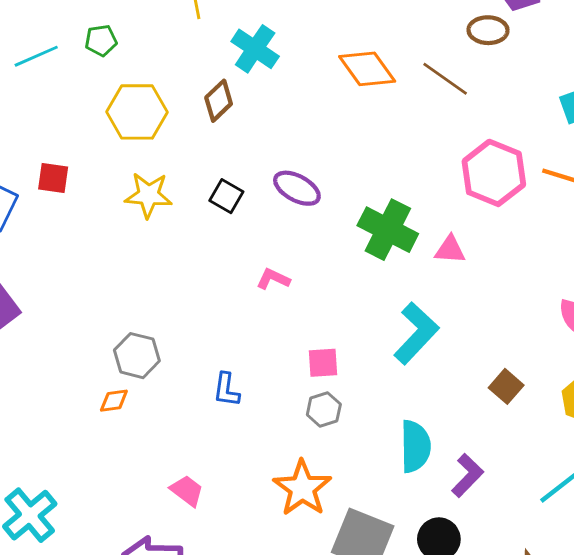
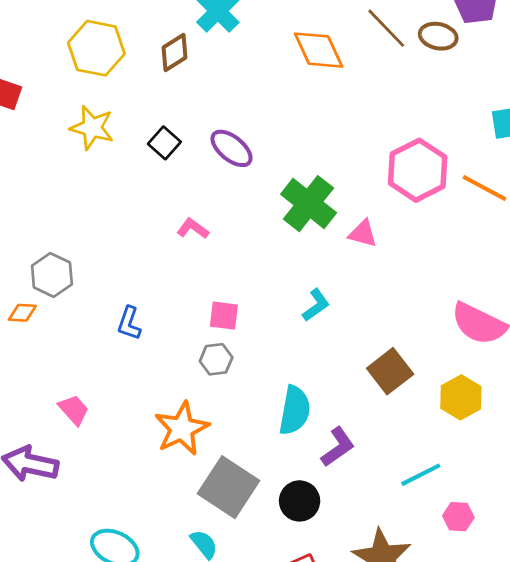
brown line: (445, 79) -> (386, 28), moved
cyan L-shape: (416, 333) -> (316, 305), size x0.6
brown square: (506, 386) -> (390, 371), size x1.4

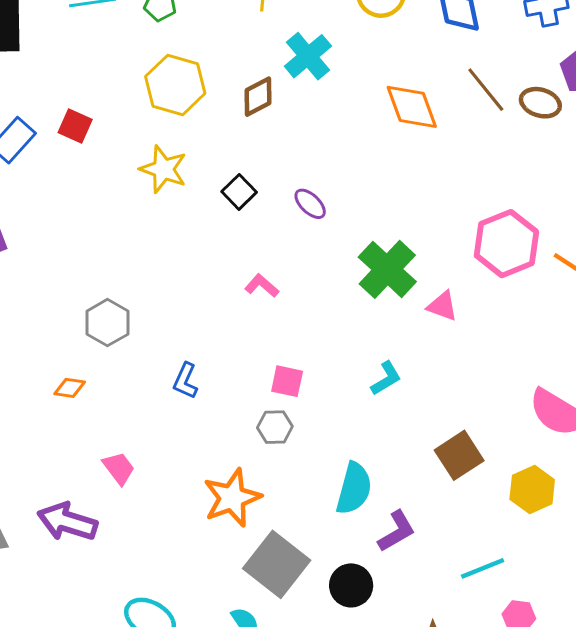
purple ellipse: (231, 148) -> (310, 204), size x0.7
orange diamond: (22, 313) -> (70, 388), moved

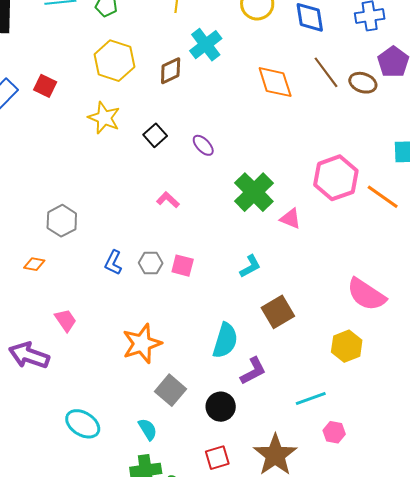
gray hexagon: (275, 427) -> (151, 263), moved
brown square: (459, 455) -> (278, 312), moved
gray square: (277, 564) -> (170, 390), size x0.7

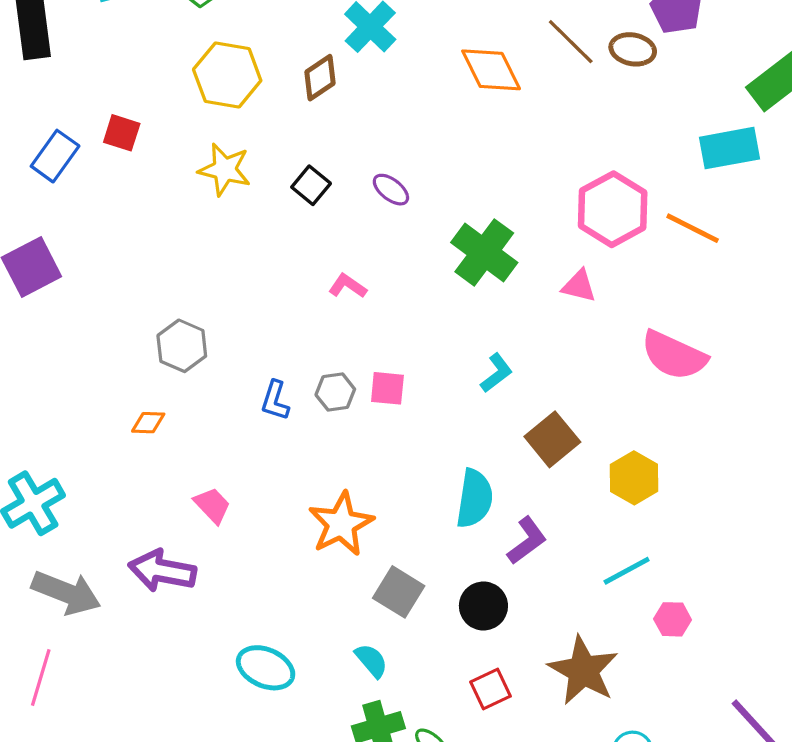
pink triangle: (291, 219) -> (579, 286), moved
pink semicircle: (366, 294) -> (674, 355), moved
yellow hexagon: (347, 346) -> (634, 478), moved

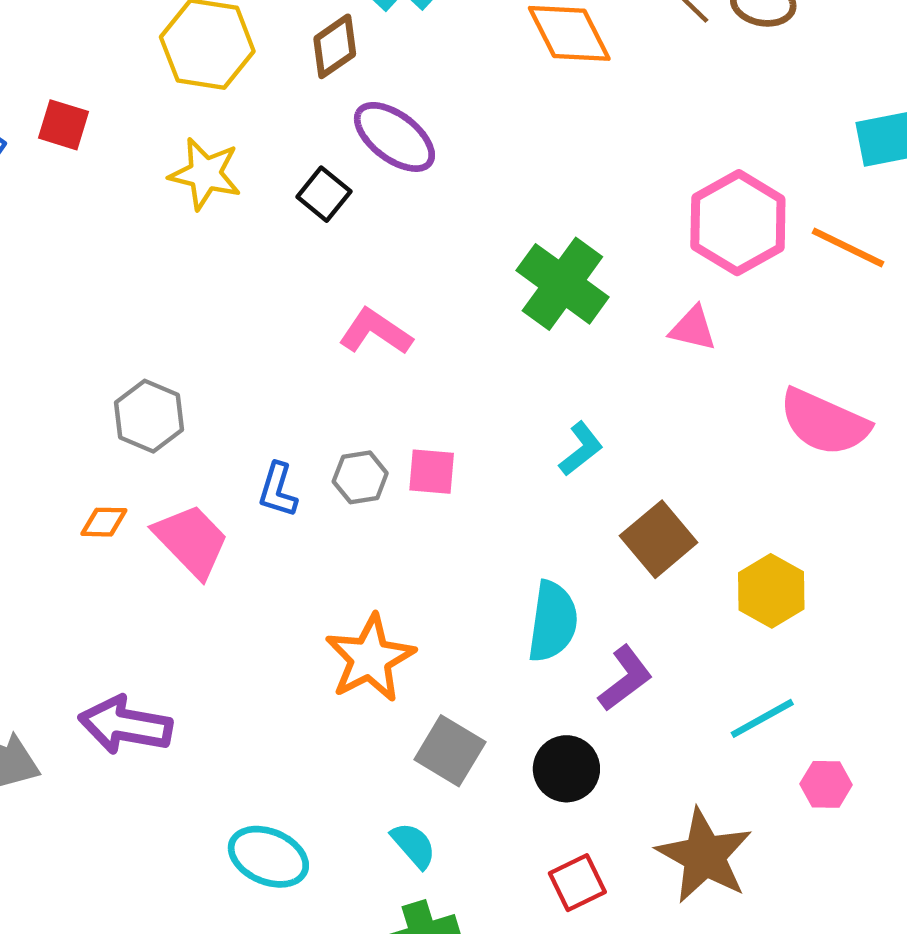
purple ellipse: (391, 190) -> (394, 137), moved, size x1.6
pink L-shape: (348, 286) -> (376, 332), size x1.4
pink trapezoid: (212, 505) -> (191, 541), moved, size x1.5

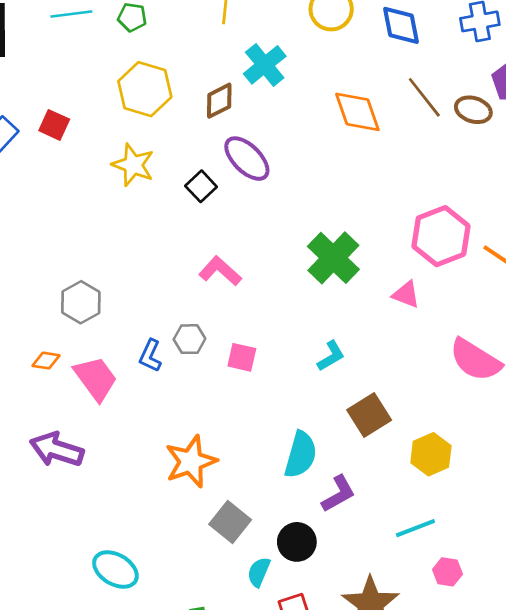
gray hexagon: (360, 477) -> (189, 339), moved
purple arrow: (125, 725) -> (57, 450), moved
cyan semicircle: (414, 845) -> (259, 572), moved, turned -124

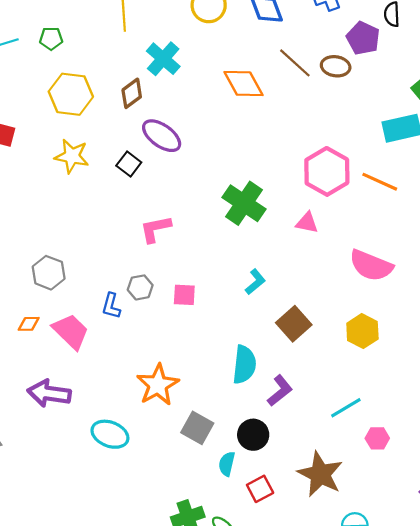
pink L-shape: (220, 271) -> (155, 229), turned -44
yellow hexagon: (431, 454) -> (362, 331), moved
cyan ellipse: (115, 570) -> (110, 434), moved

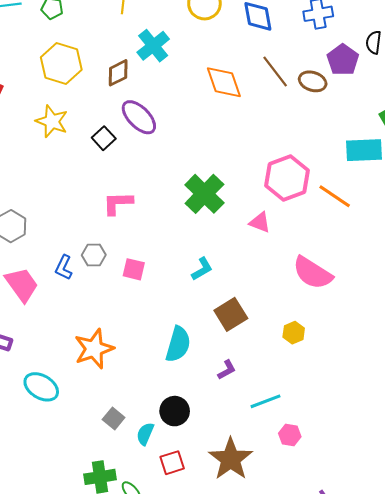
yellow hexagon: (362, 331) -> (294, 333), size x0.7
purple L-shape: (280, 391) -> (227, 370), moved, size x0.7
gray square: (197, 428) -> (114, 419), moved, size x0.7

